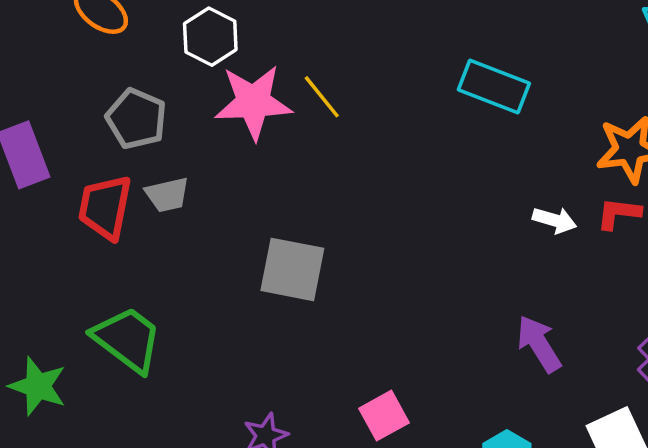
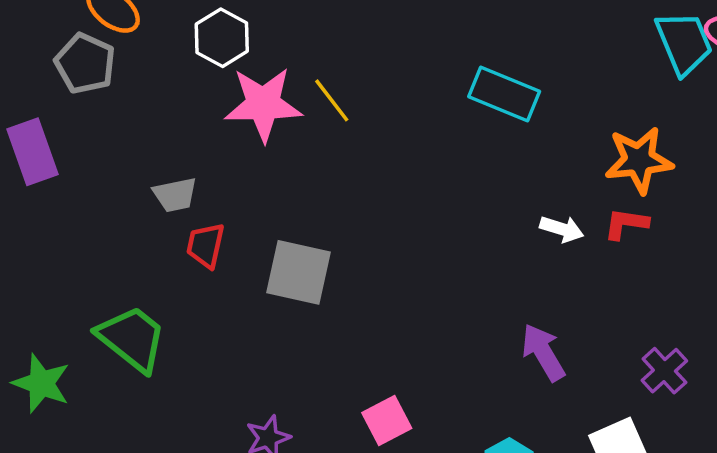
gray pentagon: (136, 119) -> (85, 63), moved
red trapezoid: (105, 207) -> (206, 245), moved, size x0.7

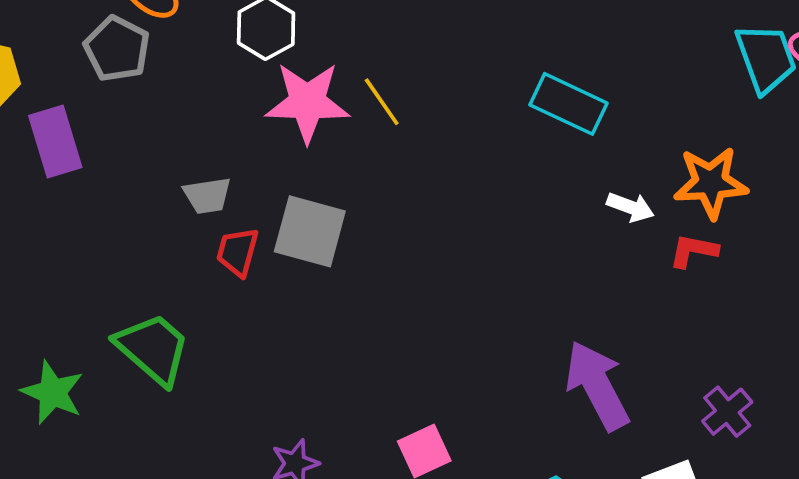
white arrow: (562, 229) -> (630, 207), moved
gray square: (298, 272) -> (310, 231), moved
purple arrow: (543, 352) -> (597, 385), size x1.4

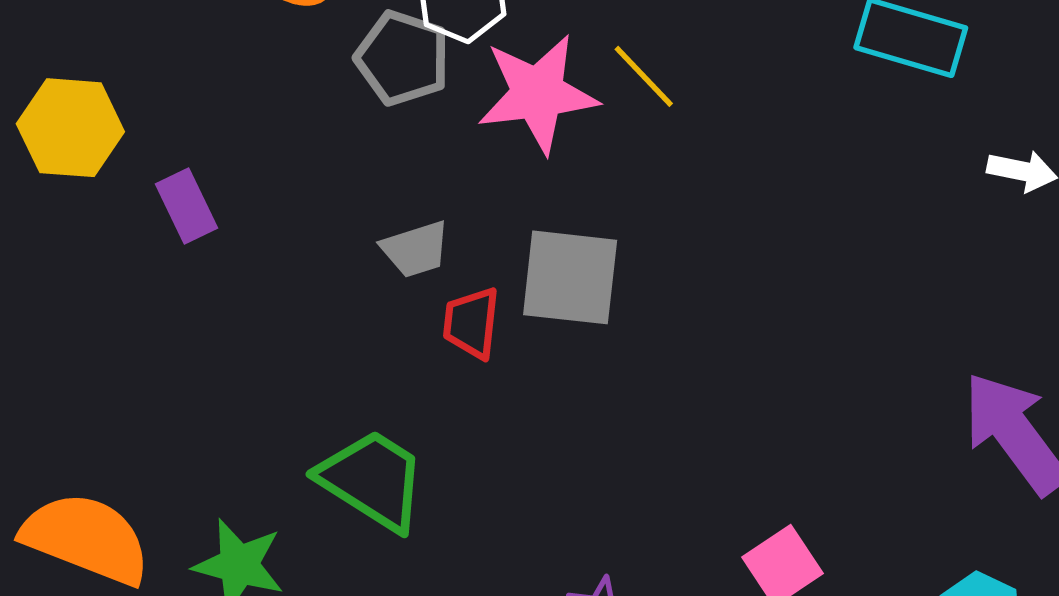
gray pentagon: (117, 49) -> (403, 58), moved
purple rectangle: (55, 141) -> (187, 206), size x0.7

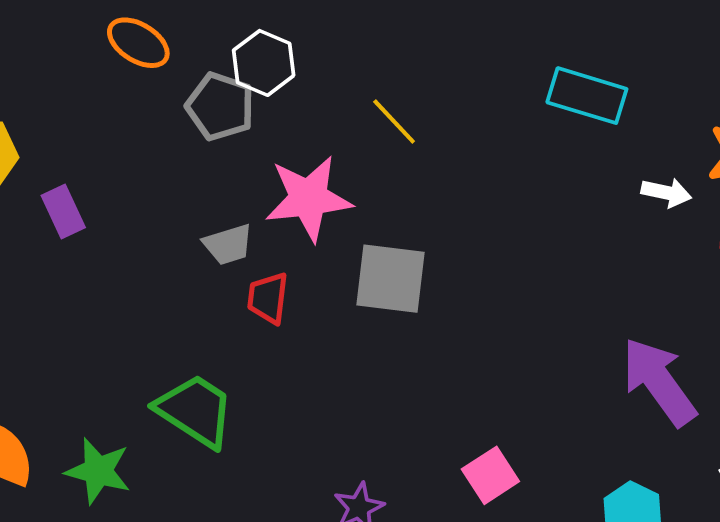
pink star: (538, 94) -> (309, 198), moved
gray square: (570, 277) -> (390, 279), moved

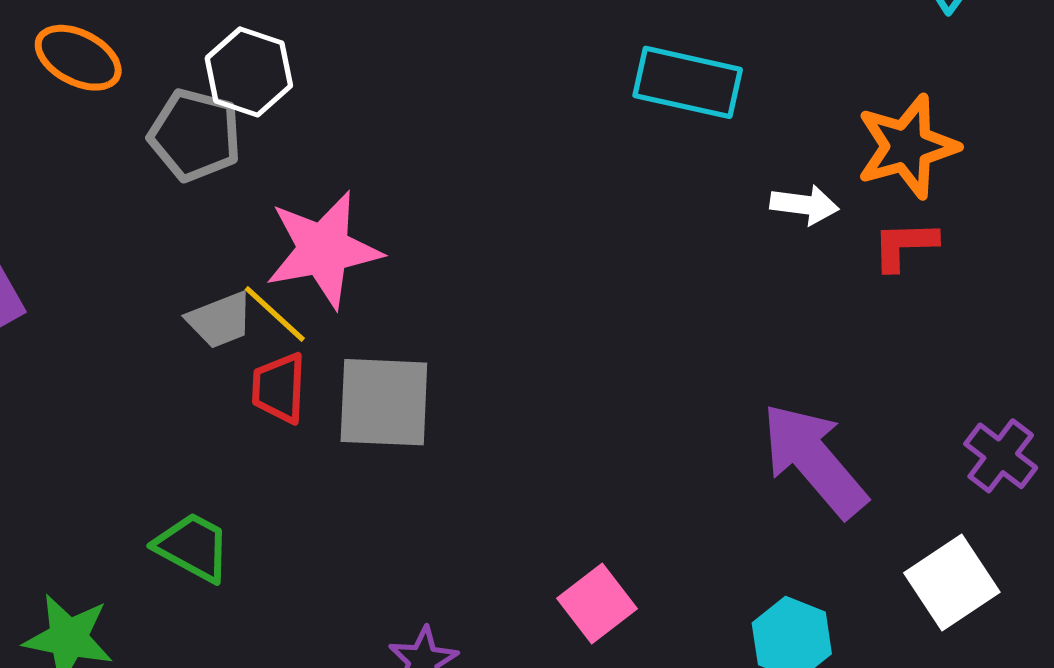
yellow line: (394, 121) -> (275, 314), moved
gray square: (390, 279) -> (384, 402), moved
green trapezoid: (195, 411) -> (193, 547), size x0.7

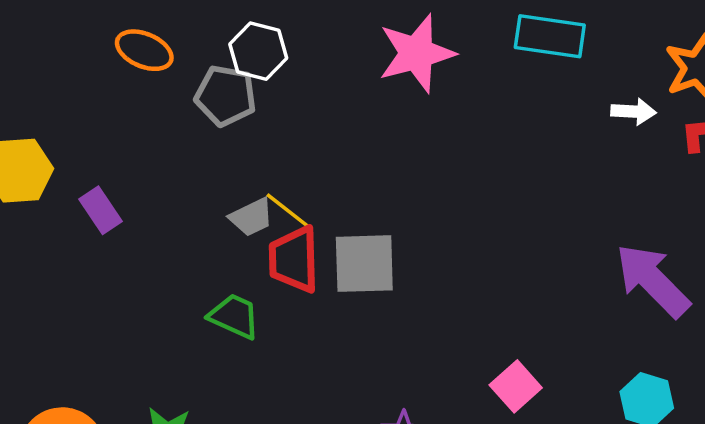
pink star: (323, 250) -> (417, 53), moved
red trapezoid: (279, 388) -> (294, 259), size x1.4
green trapezoid: (193, 547) -> (234, 316), moved

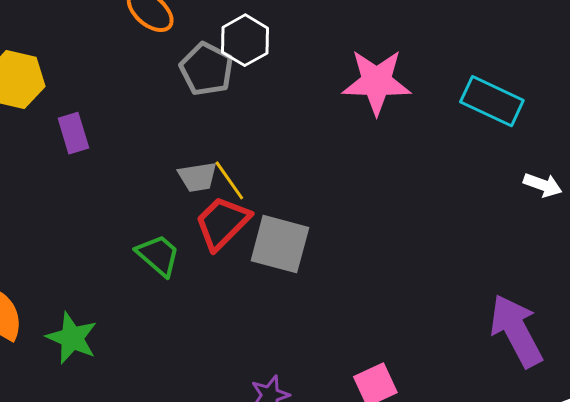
red trapezoid: (294, 259) -> (222, 223), turned 30

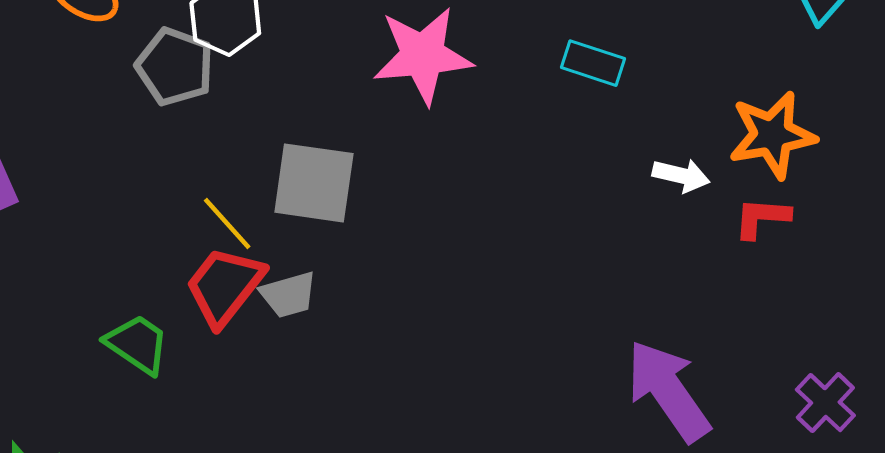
cyan rectangle: (492, 101) -> (593, 63), size x0.7
gray trapezoid: (198, 177) -> (288, 295), moved
gray square: (280, 244) -> (314, 183), moved

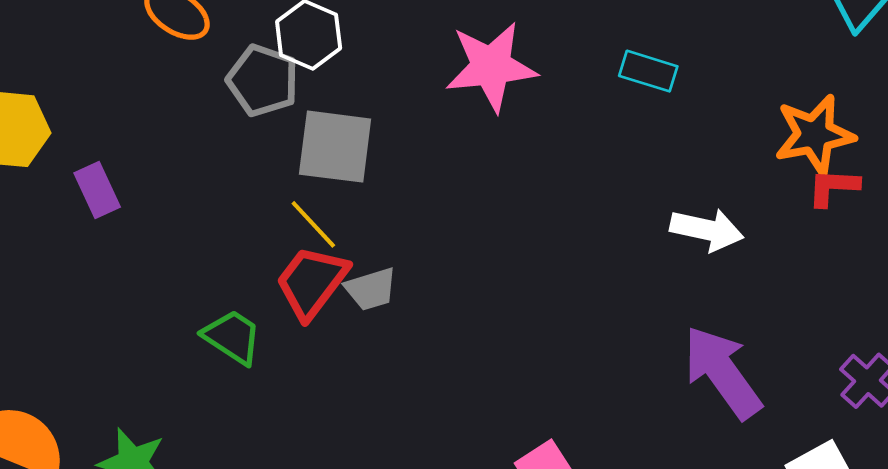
white arrow: (681, 175) -> (707, 230), moved, size x1.4
gray square: (314, 183) -> (335, 147), moved
red L-shape: (762, 218) -> (833, 187), moved

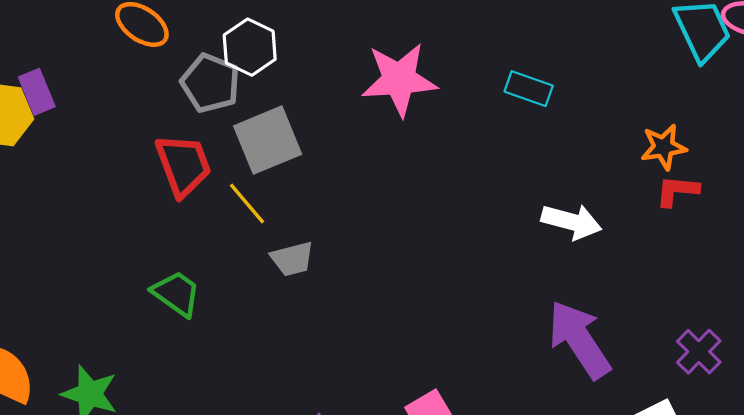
orange star: (815, 135) -> (664, 147), size x0.7
gray square: (335, 147) -> (268, 140), turned -32
purple rectangle: (97, 190) -> (37, 92), moved
red trapezoid: (312, 282) -> (183, 165), moved, turned 120

